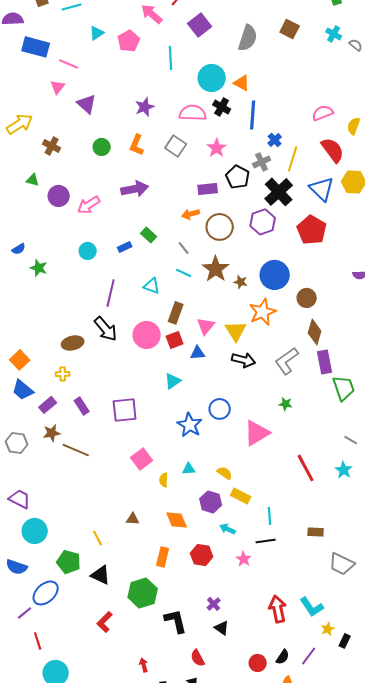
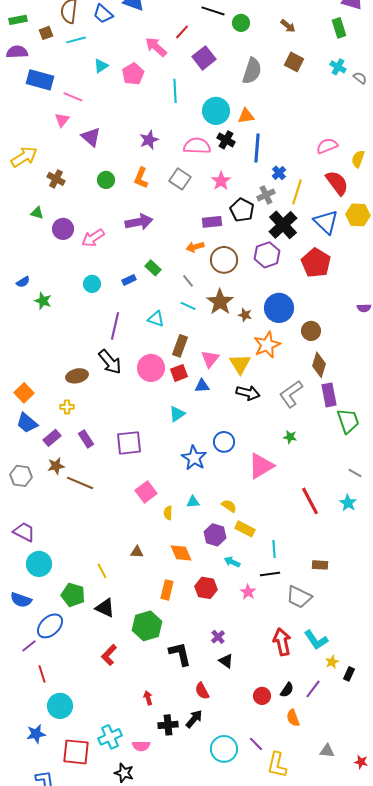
orange triangle: (242, 83) -> (246, 116), turned -36
gray trapezoid: (342, 564) -> (299, 597), moved

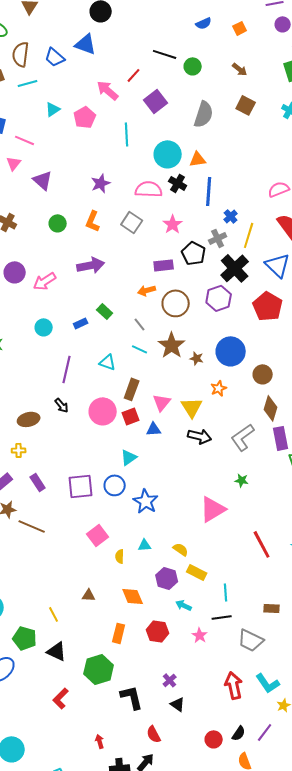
orange star: (267, 345) -> (219, 388), size x0.6
black arrow: (110, 362) -> (62, 405), size x0.6
blue circle: (224, 442) -> (115, 485), moved

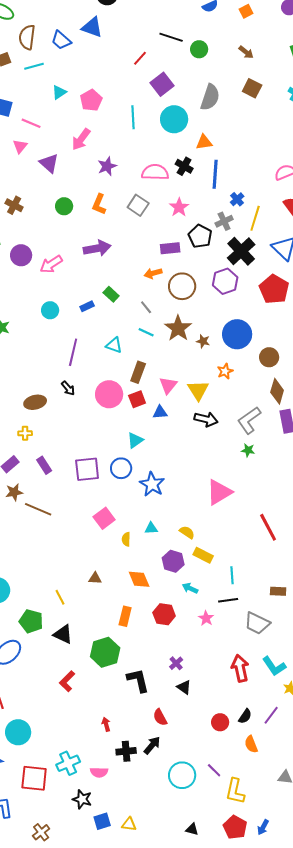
pink arrow: (108, 90) -> (81, 139), moved, turned -95
cyan circle: (168, 154) -> (174, 119), moved
green star: (242, 480) -> (248, 450), moved

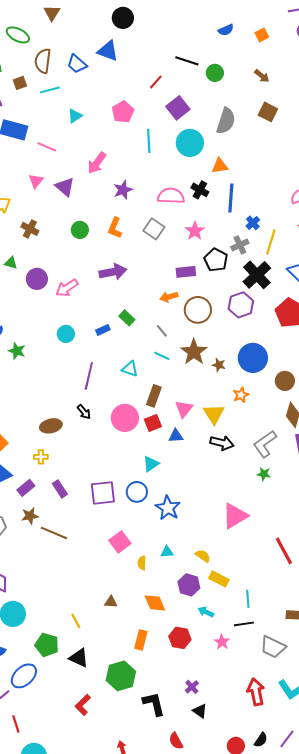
pink pentagon: (91, 100) -> (123, 112), moved
pink triangle: (20, 146) -> (36, 181), moved

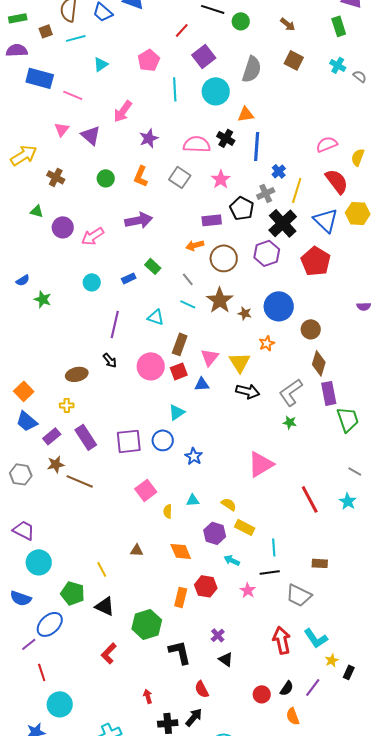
purple rectangle: (60, 489) -> (86, 437), size x1.4
blue star: (168, 508) -> (194, 456), size x0.7
orange rectangle: (141, 640) -> (181, 597), moved

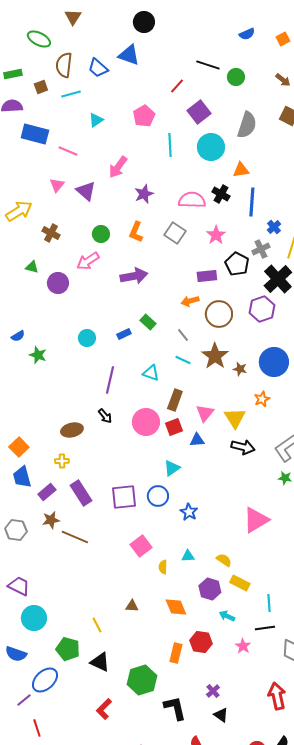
pink arrow: (93, 236) -> (88, 261), moved
blue trapezoid: (27, 421) -> (22, 477), turned 35

